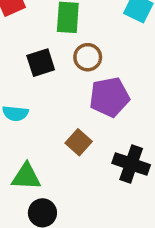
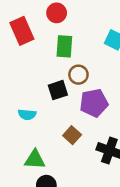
black square: (41, 63) -> (58, 90), moved

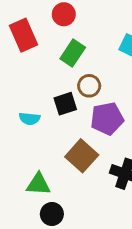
green rectangle: (64, 46) -> (73, 53), turned 30
cyan semicircle: (27, 114) -> (30, 119), moved
brown square: (72, 135) -> (82, 156), size x1.5

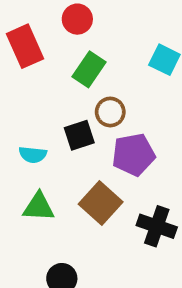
green triangle: (38, 184) -> (39, 207), moved

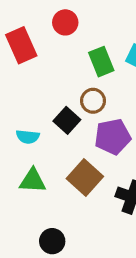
green rectangle: (89, 69) -> (101, 62), moved, turned -56
black square: (79, 135) -> (67, 120), turned -30

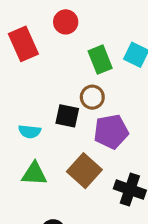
black square: (67, 120) -> (67, 116), turned -30

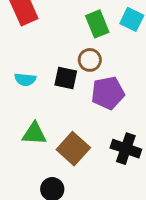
cyan semicircle: (30, 132) -> (25, 79), moved
brown square: (84, 171) -> (73, 149), moved

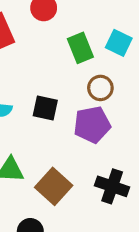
brown circle: (90, 60) -> (100, 88), moved

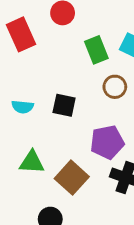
purple pentagon: (92, 125) -> (107, 142), moved

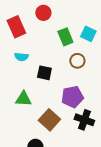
cyan semicircle: (23, 107) -> (21, 57), moved
green triangle: (32, 162) -> (23, 99), moved

